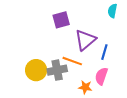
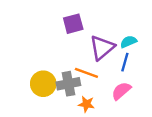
cyan semicircle: (112, 11) -> (128, 42), moved, turned 56
pink semicircle: (101, 76) -> (121, 91), turned 30
orange star: (85, 87) -> (86, 104), moved

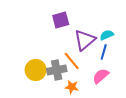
orange line: (86, 73) -> (72, 61), turned 30

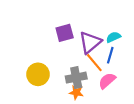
purple square: (61, 20) -> (65, 33), moved
orange line: (72, 61) -> (94, 63), moved
gray cross: (57, 70) -> (76, 78), moved

